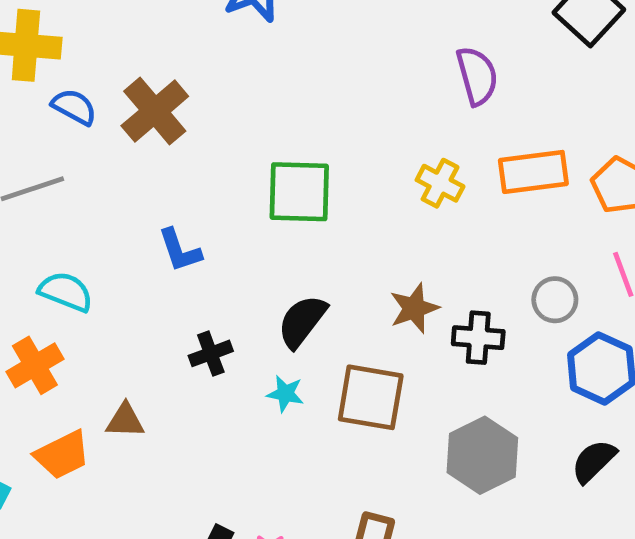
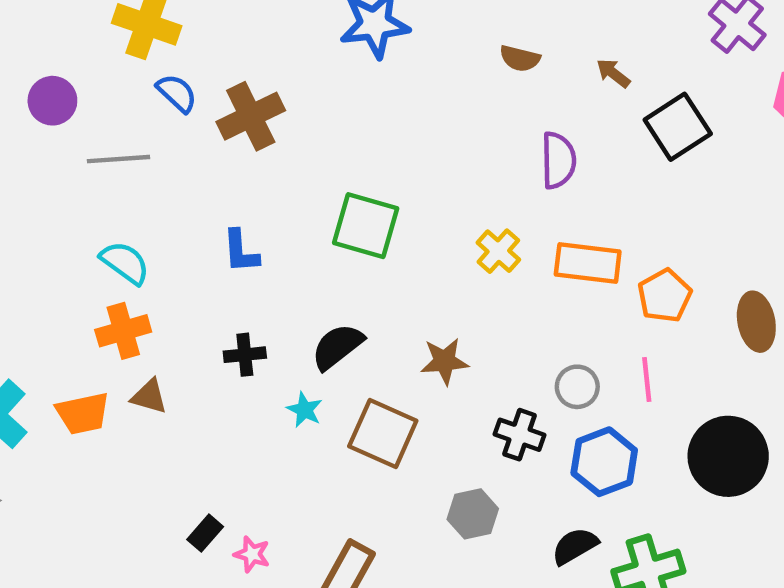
black cross: (478, 338) -> (519, 435), moved
orange cross: (35, 365) -> (123, 331), moved
gray hexagon: (482, 455) -> (473, 514), size x0.7

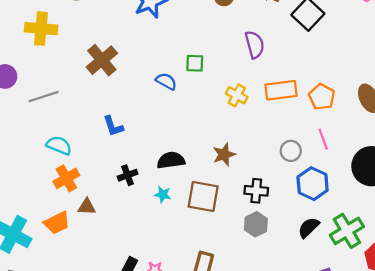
blue semicircle: (177, 93) -> (166, 81), moved
green square: (366, 226) -> (195, 63), moved, size x0.6
black semicircle: (337, 347) -> (171, 160), turned 44
black cross: (519, 435) -> (256, 191), moved

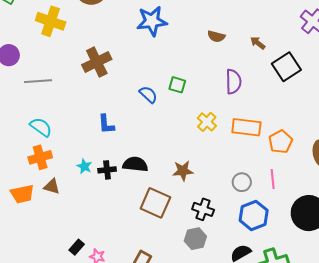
blue L-shape: (113, 126) -> (106, 124), moved
black cross: (128, 175) -> (107, 170), moved
cyan star: (163, 194) -> (84, 166), moved

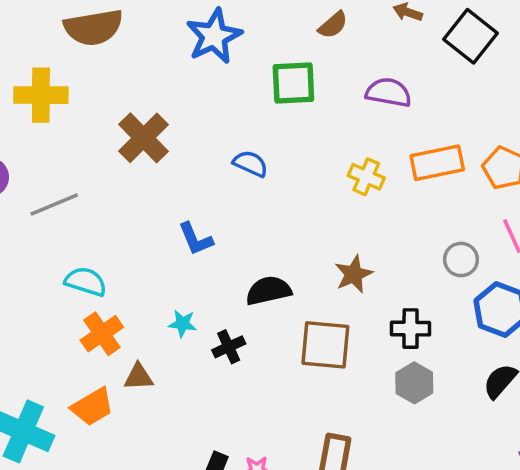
brown semicircle: (216, 36) -> (333, 25), turned -36
purple semicircle: (233, 82) -> (388, 92), turned -60
green square: (177, 85) -> (293, 83), moved, size x1.5
black cross: (107, 170) -> (229, 347), moved

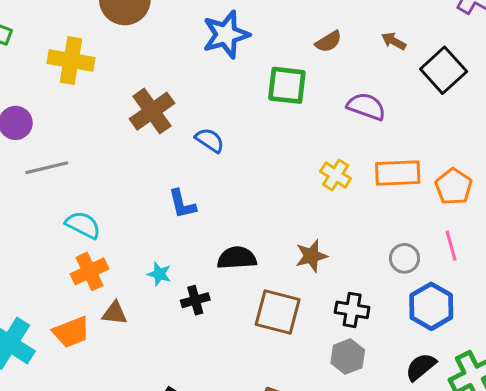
blue semicircle: (250, 164) -> (210, 140), moved
gray line: (54, 204) -> (47, 168), moved

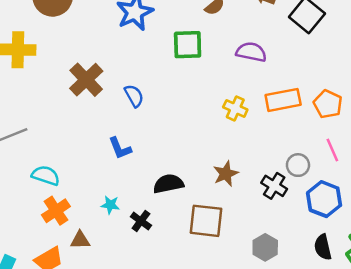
blue semicircle: (210, 140) -> (134, 96), turned 35
black cross: (195, 300) -> (141, 221), turned -30
black cross: (352, 310) -> (274, 186), moved, turned 30
black semicircle: (421, 367) -> (323, 247), turned -55

